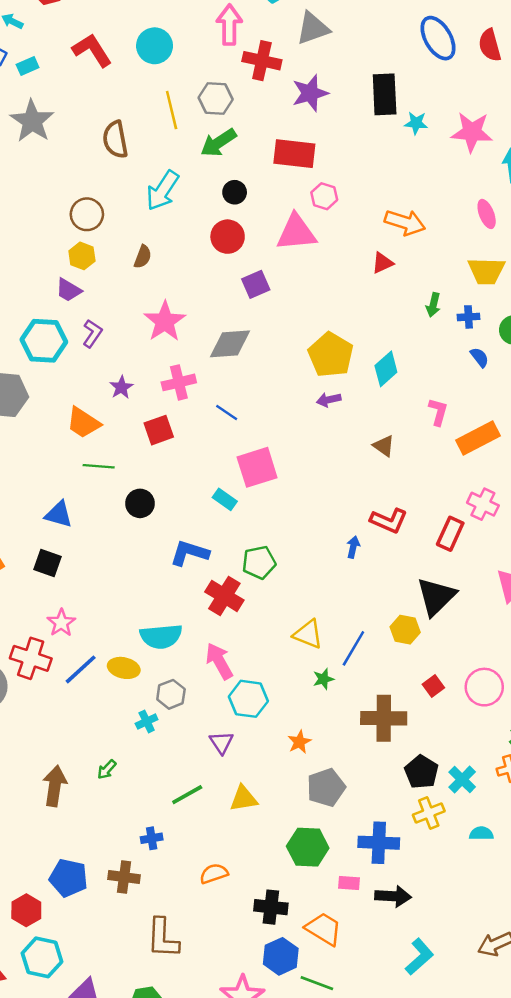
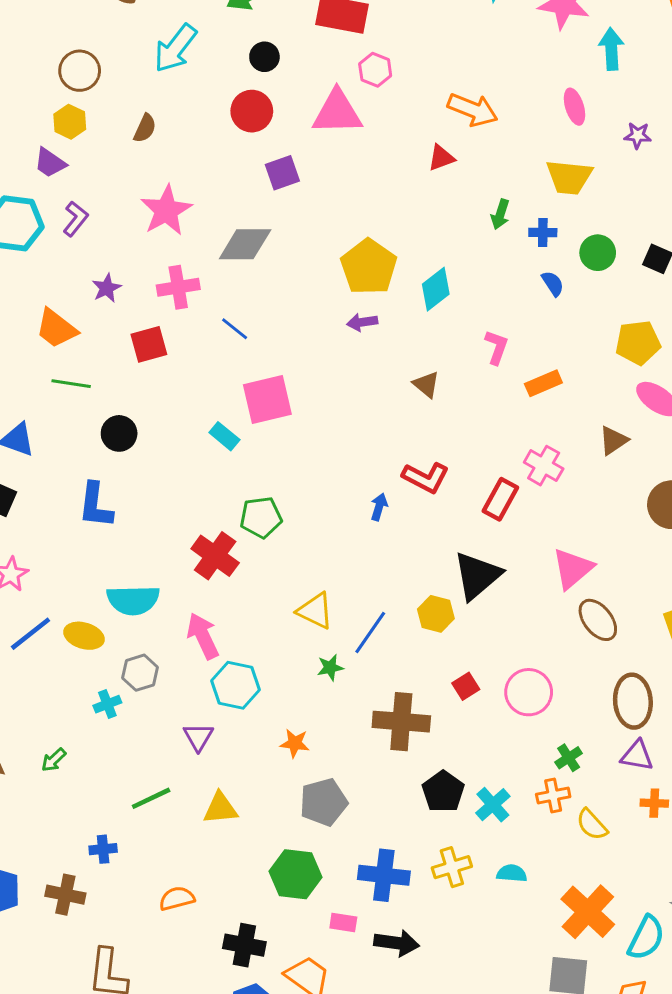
orange rectangle: (478, 438) -> (543, 383), size x0.7
blue L-shape: (189, 553) -> (96, 505), moved, turned -105
orange star: (299, 742) -> (295, 743), turned 30
yellow cross: (429, 813) -> (452, 867), moved

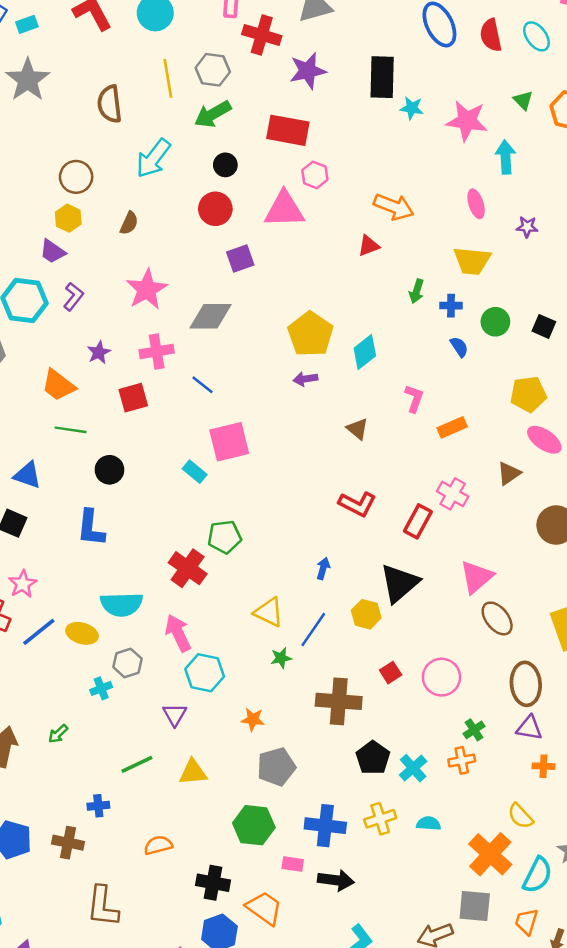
blue arrow: (379, 507) -> (323, 568), moved
yellow semicircle: (592, 825) -> (520, 816), moved

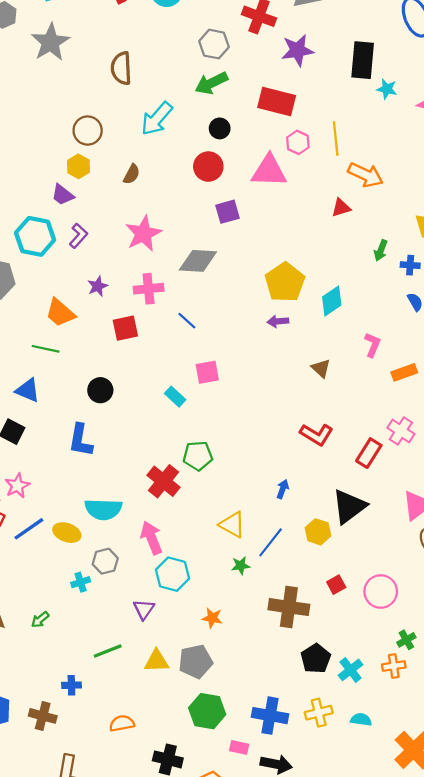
yellow line: (168, 78) -> (336, 139), moved
green line: (71, 430) -> (46, 349), moved
pink square: (229, 442) -> (207, 372), size x0.7
gray pentagon: (276, 767) -> (196, 662), moved

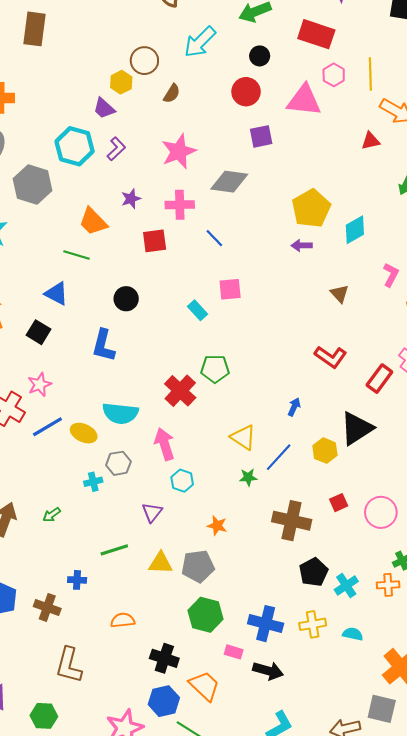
brown circle: (88, 131) -> (144, 61), moved
cyan hexagon: (173, 574) -> (182, 481), size x0.7

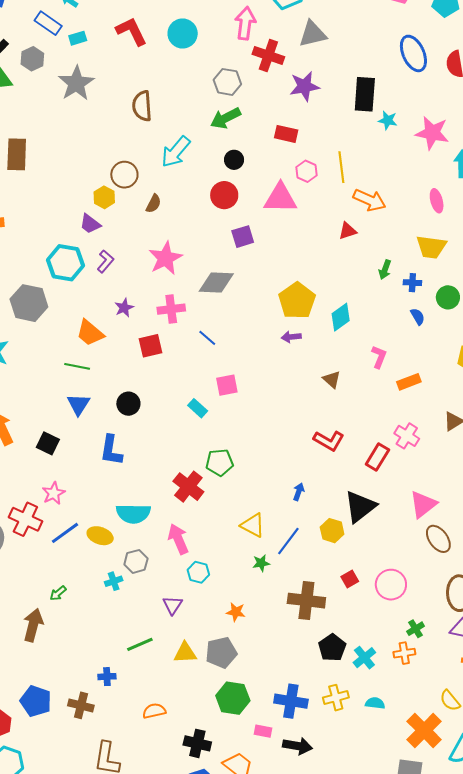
red rectangle: (316, 34) -> (286, 134), size x0.7
blue triangle: (56, 294) -> (78, 404), moved, turned 40
green arrow: (52, 515) -> (58, 593), moved

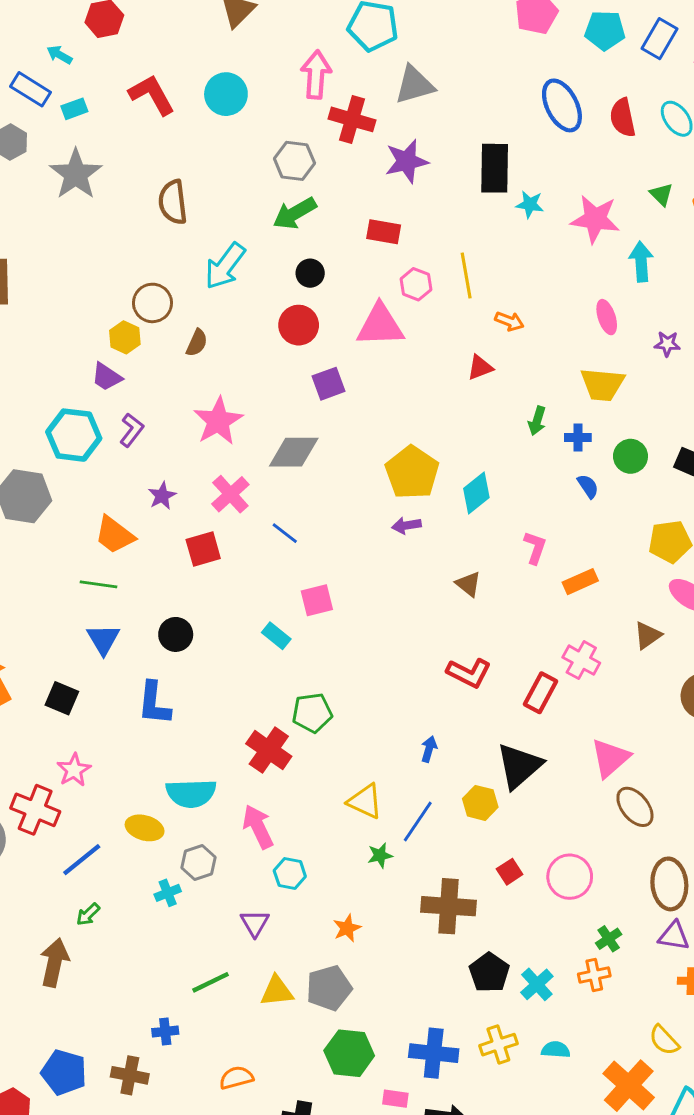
orange arrow: (370, 200) -> (509, 321), size x0.6
pink cross: (171, 309) -> (230, 494), turned -32
blue line: (65, 533) -> (82, 860), moved
orange star: (236, 612) -> (347, 928), turned -30

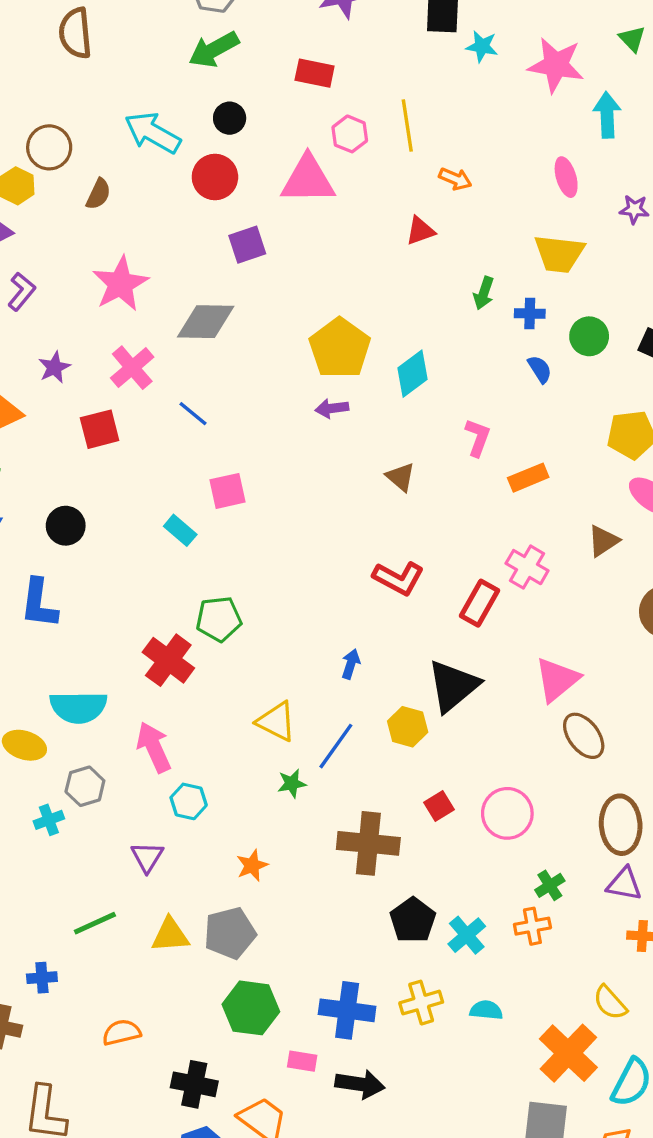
cyan arrow: (225, 266) -> (153, 133), moved, turned 81

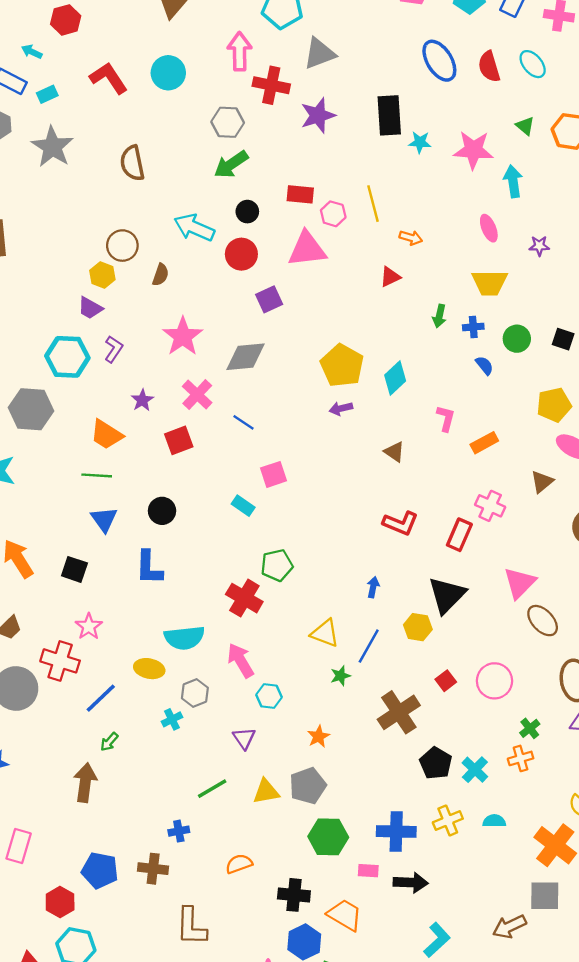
red rectangle: (315, 73) -> (300, 194), moved
brown cross: (368, 843) -> (399, 712), turned -33

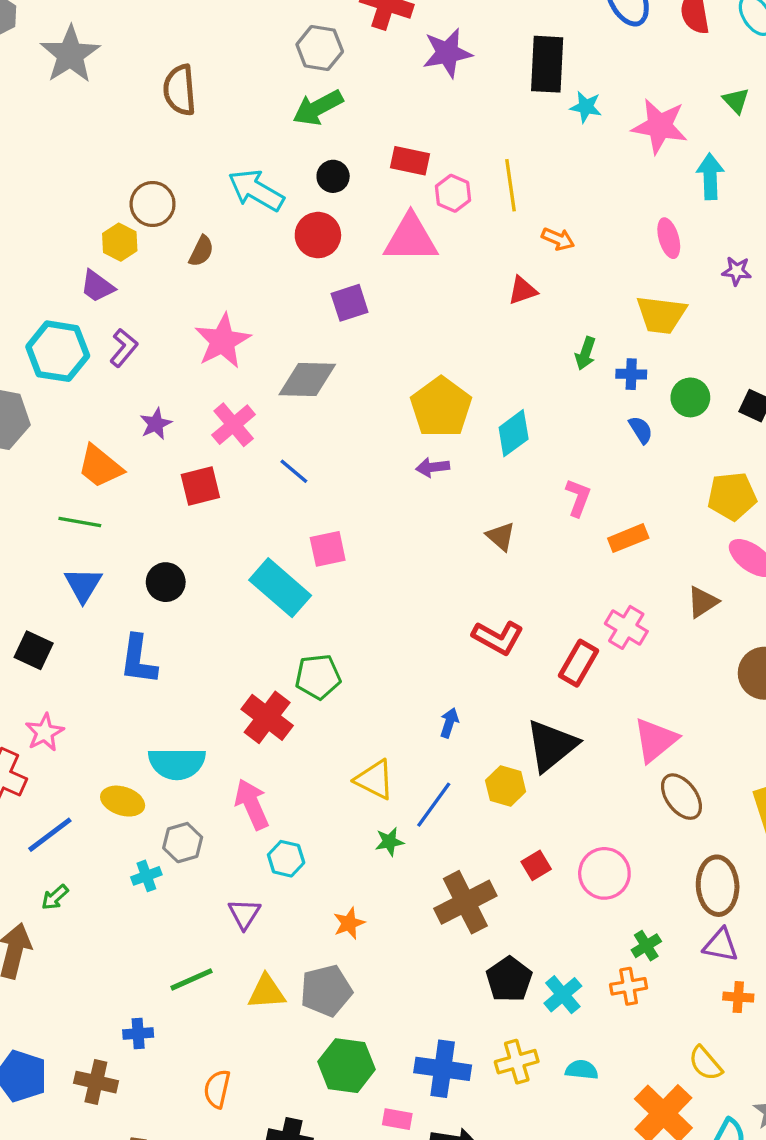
cyan rectangle: (243, 506) -> (280, 588), size x1.8
orange semicircle: (239, 864) -> (217, 1089), turned -64

